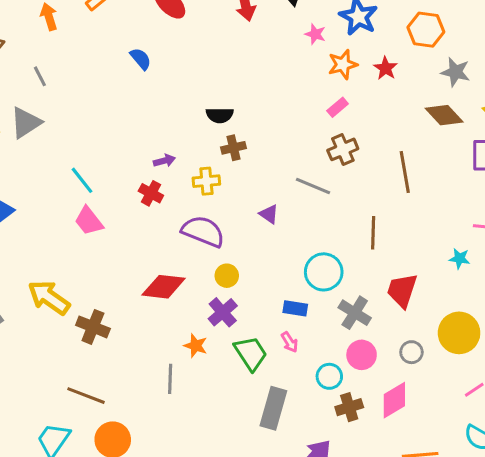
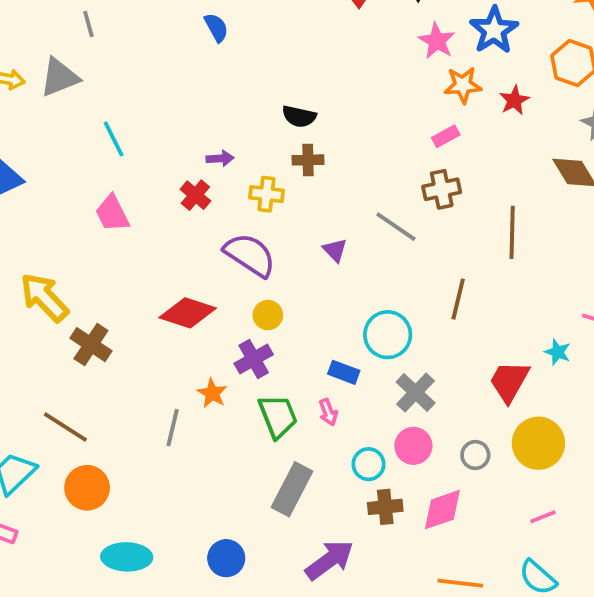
pink star: (315, 34) -> (437, 41), size x1.4
cyan line: (82, 180) -> (114, 139), moved
red trapezoid: (402, 290) -> (509, 381), moved

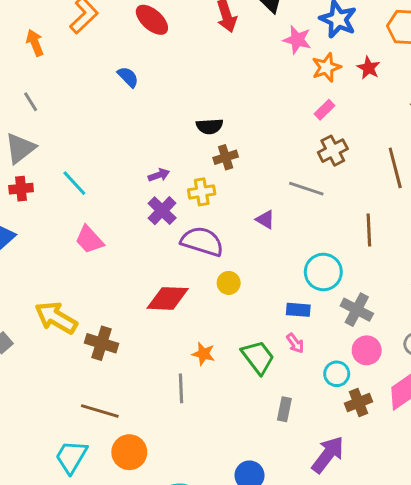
red cross: (195, 195) -> (21, 189), moved, turned -30
purple cross: (254, 359) -> (162, 211), moved
gray rectangle: (292, 489) -> (284, 409), size x0.6

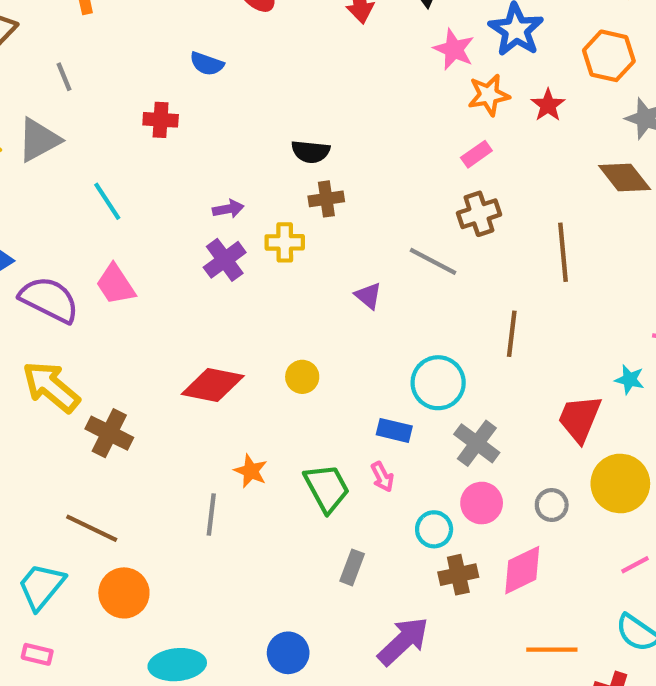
blue semicircle: (128, 77) -> (207, 64), turned 145
red cross: (21, 189) -> (161, 120), moved
purple semicircle: (202, 241) -> (49, 300), moved

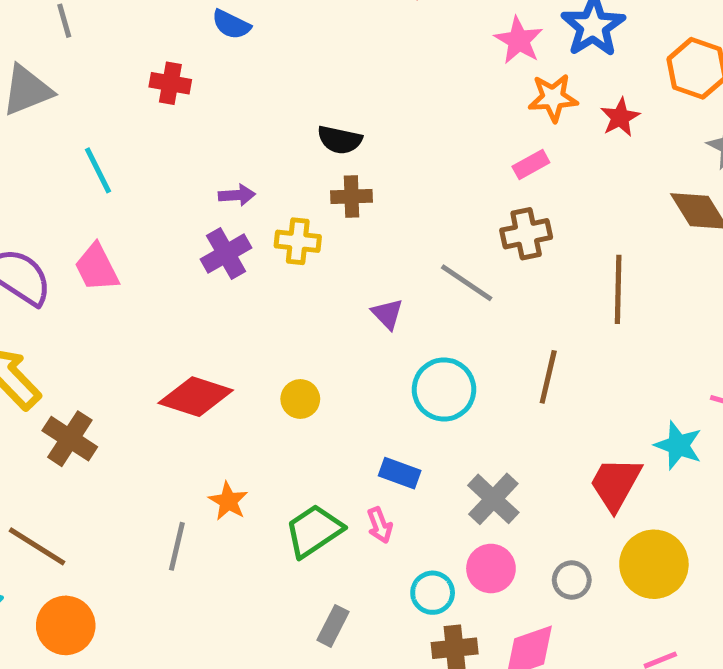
cyan star: (630, 380) -> (678, 445), size x1.4
cyan circle: (438, 383) -> (444, 389), moved
green trapezoid: (327, 488) -> (314, 531), turned -102

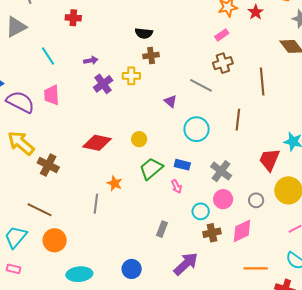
purple arrow: (237, 195) -> (91, 60), moved
pink trapezoid: (97, 268) -> (52, 95), turned 30
green trapezoid: (314, 531) -> (151, 169), moved

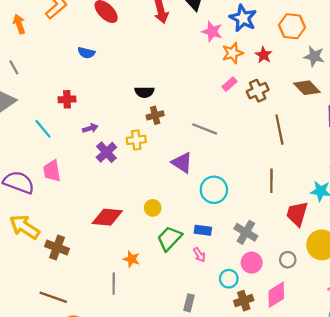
red cross: (73, 18) -> (67, 99), moved
brown cross: (223, 63) -> (258, 91), moved
gray line: (201, 85) -> (205, 129), moved
purple triangle: (170, 101) -> (182, 163), size x1.5
brown line: (238, 120) -> (271, 181), moved

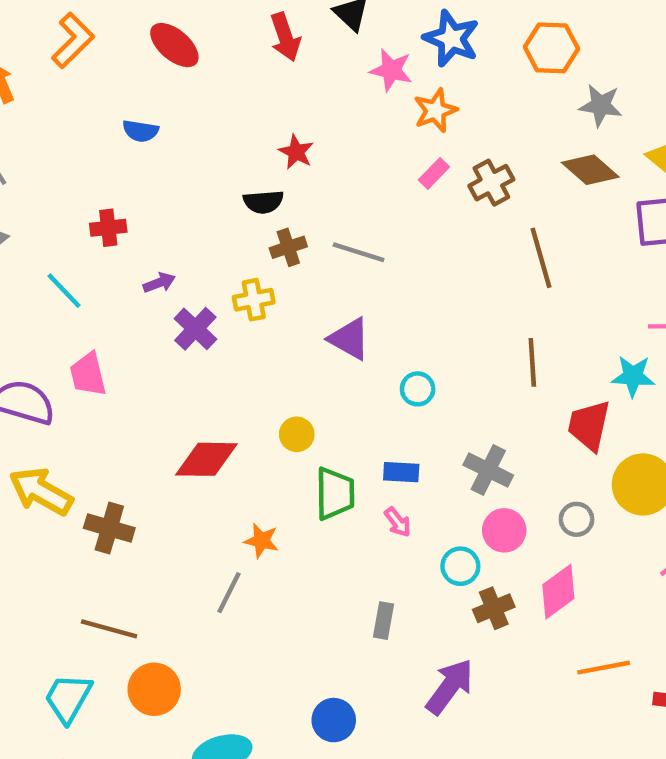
red star: (264, 55) -> (296, 152), moved
gray line: (205, 129) -> (359, 252), moved
cyan circle: (214, 190) -> (418, 389), size x0.6
green trapezoid: (169, 238) -> (335, 493), turned 140
gray line: (114, 284) -> (229, 593), turned 30

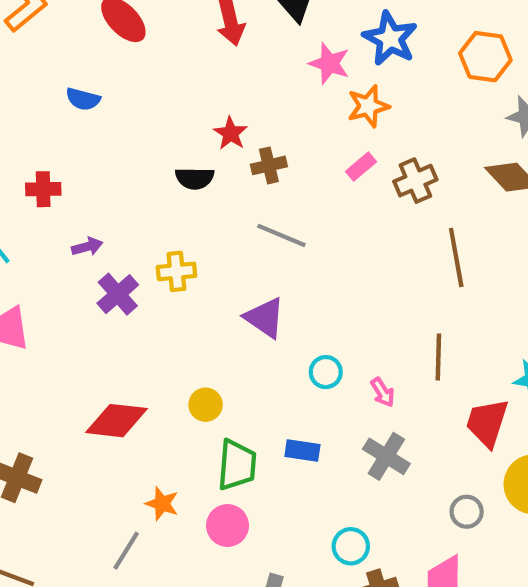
brown cross: (288, 247) -> (269, 165), moved
pink arrow: (398, 522) -> (383, 392), moved
pink circle: (504, 530) -> (228, 526), moved

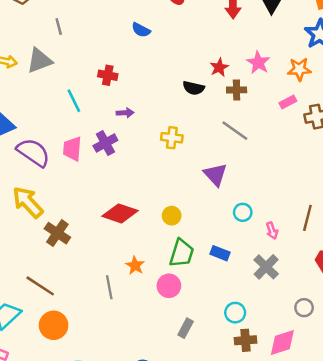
pink star: (329, 63) -> (258, 63), moved
purple cross: (118, 294) -> (105, 143), moved
gray line: (126, 551) -> (109, 287), turned -55

